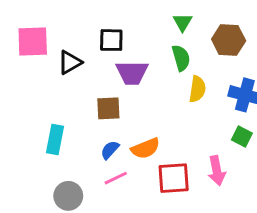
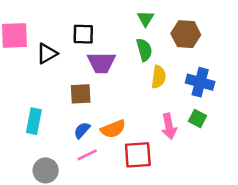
pink arrow: (217, 171) -> (169, 126), moved

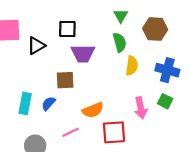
blue semicircle: (82, 130) -> (48, 103), moved

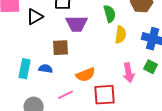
blue semicircle: (48, 103) -> (46, 69), turned 56

